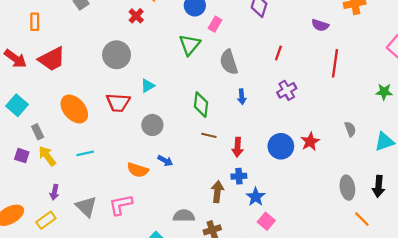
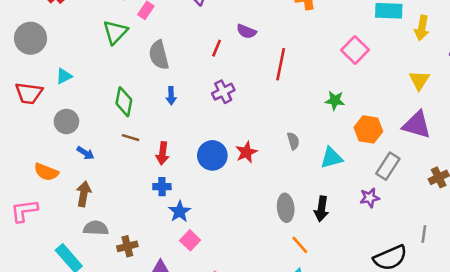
purple semicircle: (320, 25) -> (246, 31), moved
blue arrow: (165, 161) -> (85, 153), moved
brown arrow: (217, 192) -> (84, 194), moved

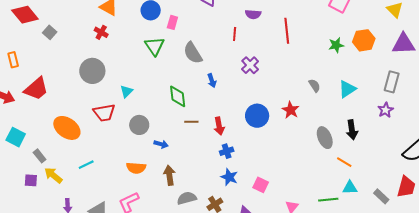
orange hexagon: (368, 129) -> (364, 40), moved
red star: (246, 152) -> (291, 110), moved
blue star: (180, 212) -> (229, 177), moved

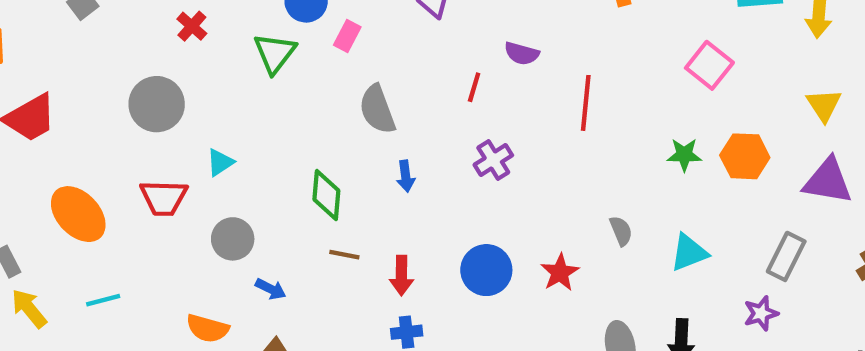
green triangle: (155, 46) -> (275, 53), moved

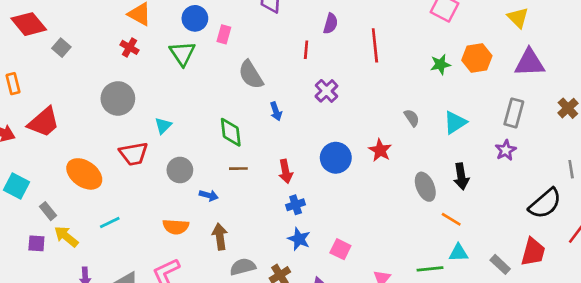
purple semicircle: (522, 53) -> (331, 24), turned -78
brown line: (344, 255) -> (238, 169), moved

